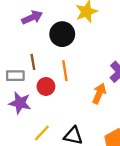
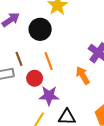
orange arrow: (99, 93) -> (83, 75), turned -42
purple star: (20, 103) -> (49, 96), moved

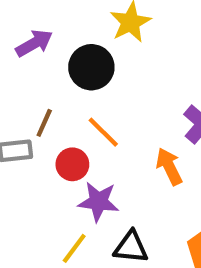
brown line: (19, 59) -> (44, 123), turned 40
orange line: (49, 61) -> (103, 132), turned -30

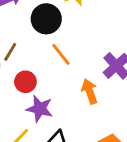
orange line: (103, 132) -> (61, 54), moved

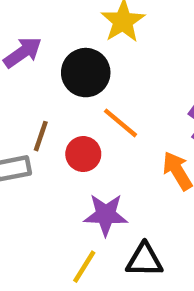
red circle: (25, 82) -> (83, 154), moved

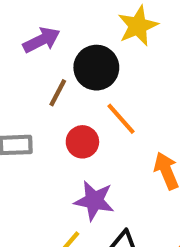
brown line: (41, 136) -> (58, 93), moved

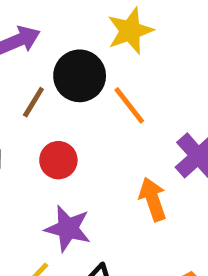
orange line: (121, 119) -> (129, 105), moved

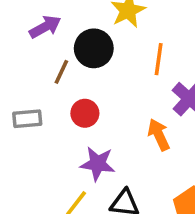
orange line: (129, 105) -> (159, 59), moved, turned 52

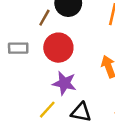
red circle: (85, 113) -> (58, 48), size x1.5

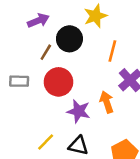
purple star: (64, 83) -> (79, 111), moved

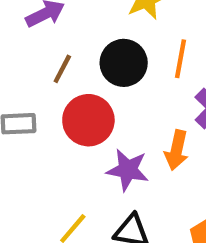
black circle: (69, 39) -> (124, 63), moved
orange arrow: (107, 102) -> (177, 150), turned -145

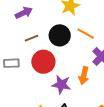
orange line: (181, 59) -> (86, 34), turned -72
brown line: (62, 69) -> (32, 38), turned 40

